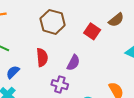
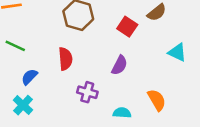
purple semicircle: (73, 63) -> (119, 65), moved

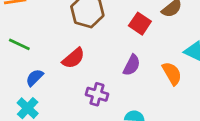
red semicircle: (65, 59) -> (73, 58), turned 55
orange semicircle: (157, 100) -> (172, 73), moved

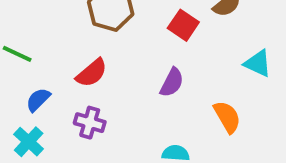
orange semicircle: (172, 73) -> (227, 117), moved
purple cross: (97, 94) -> (90, 123), moved

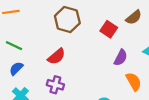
purple semicircle: (172, 82) -> (121, 58), moved
blue semicircle: (38, 100) -> (16, 68), moved

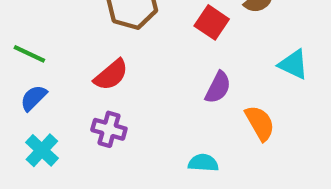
purple semicircle: (121, 58) -> (218, 87), moved

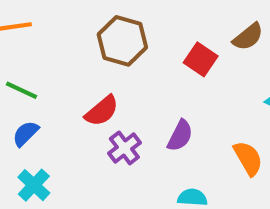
purple semicircle: (218, 87) -> (180, 136), moved
purple cross: (109, 129) -> (124, 148), moved, turned 36

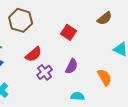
brown hexagon: (122, 41) -> (21, 20), moved
red square: (201, 59) -> (69, 32), moved

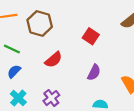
purple cross: (45, 72) -> (51, 98), moved

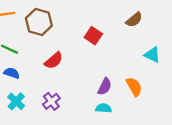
blue semicircle: (14, 71) -> (12, 73), turned 64
purple semicircle: (94, 72) -> (105, 87), moved

